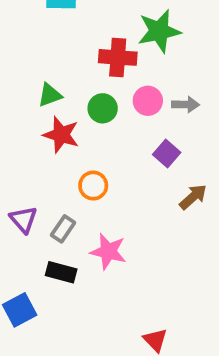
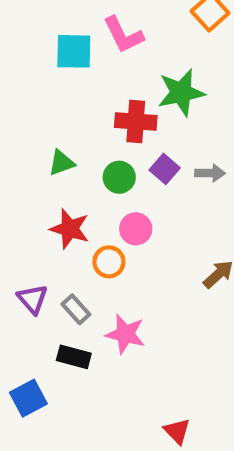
pink circle: (148, 101) -> (136, 229), moved
red star: (61, 135) -> (70, 229), moved
purple square: (167, 154) -> (165, 169), moved
gray rectangle: (63, 229) -> (76, 309), turned -76

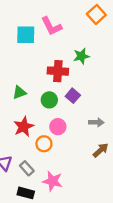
green star: (181, 93) -> (81, 56), size x0.7
gray arrow: (210, 173) -> (96, 122), moved
red star: (70, 229) -> (24, 127), turned 30

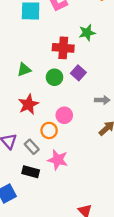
pink circle: (58, 127) -> (64, 115), moved
orange circle: (44, 144) -> (49, 130), moved

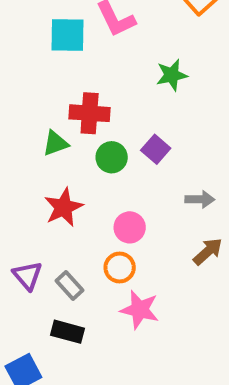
red cross: (63, 48) -> (90, 113), moved
orange circle: (49, 130) -> (120, 267), moved
pink star: (58, 160) -> (140, 310), moved

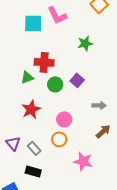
pink star: (140, 310) -> (83, 161), moved

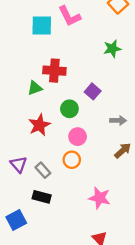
green star: (85, 43) -> (112, 49), moved
green circle: (55, 84) -> (69, 109), moved
pink star: (83, 161) -> (100, 198), moved

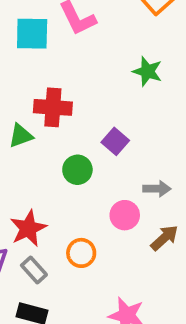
green star: (112, 49) -> (147, 71), turned 30
red star: (39, 125) -> (28, 228), moved
pink circle: (78, 137) -> (125, 215), moved

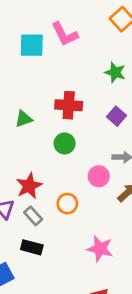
red cross: (53, 107) -> (69, 105), moved
purple square: (115, 141) -> (116, 116), moved

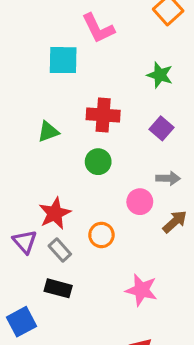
cyan square: (32, 45) -> (63, 60), moved

